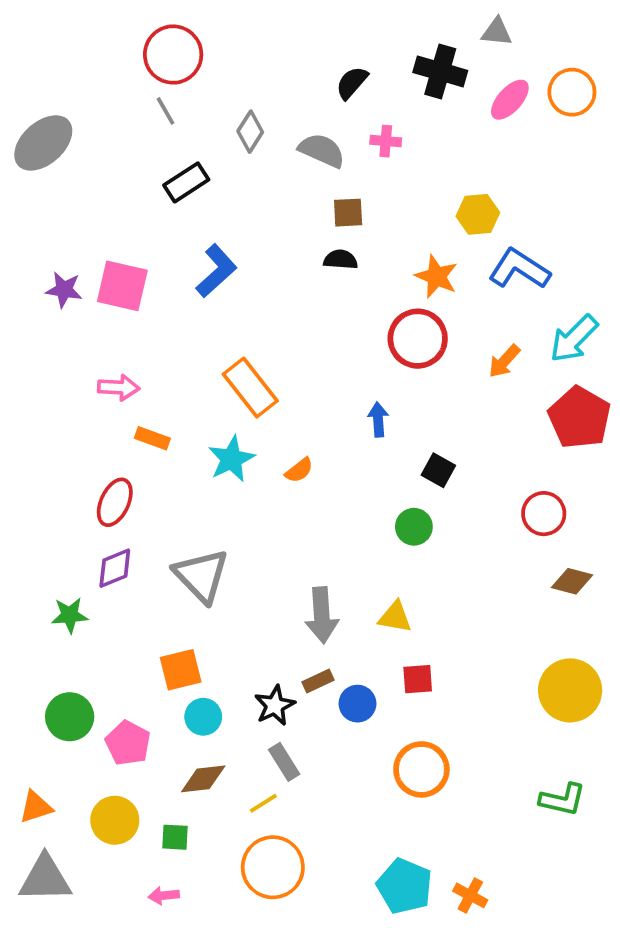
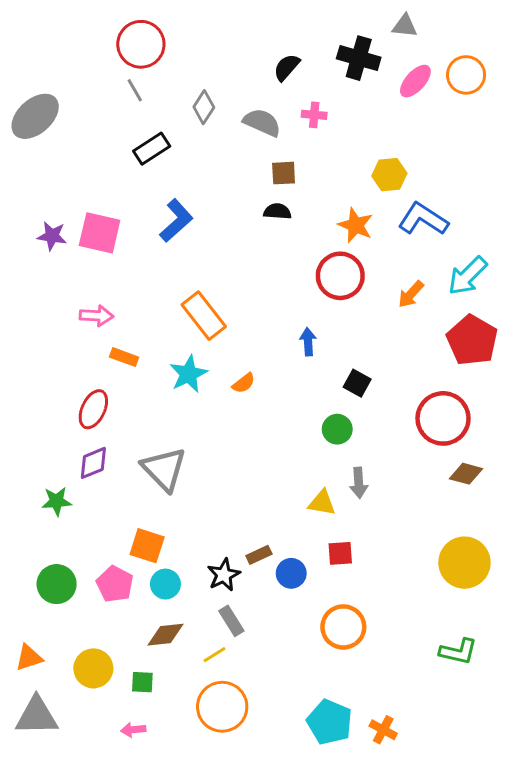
red circle: (544, 514) -> (443, 418), size x1.5
gray arrow: (322, 615) -> (359, 483), moved, size x0.7
orange square: (181, 670) -> (147, 546), turned 32
pink pentagon: (128, 743) -> (115, 584), moved

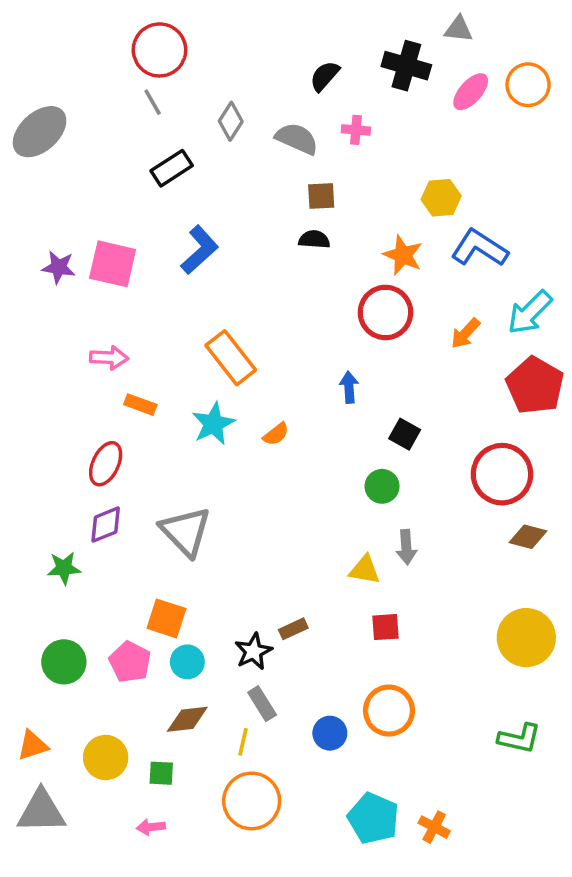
blue circle: (291, 573) -> (330, 733), moved
yellow line: (215, 655) -> (243, 742), turned -45

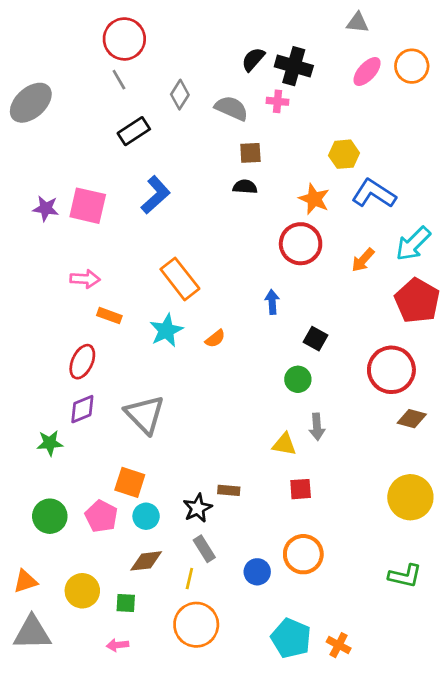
black cross: (406, 66) -> (294, 66), moved
brown rectangle: (293, 629) -> (229, 490), turned 30

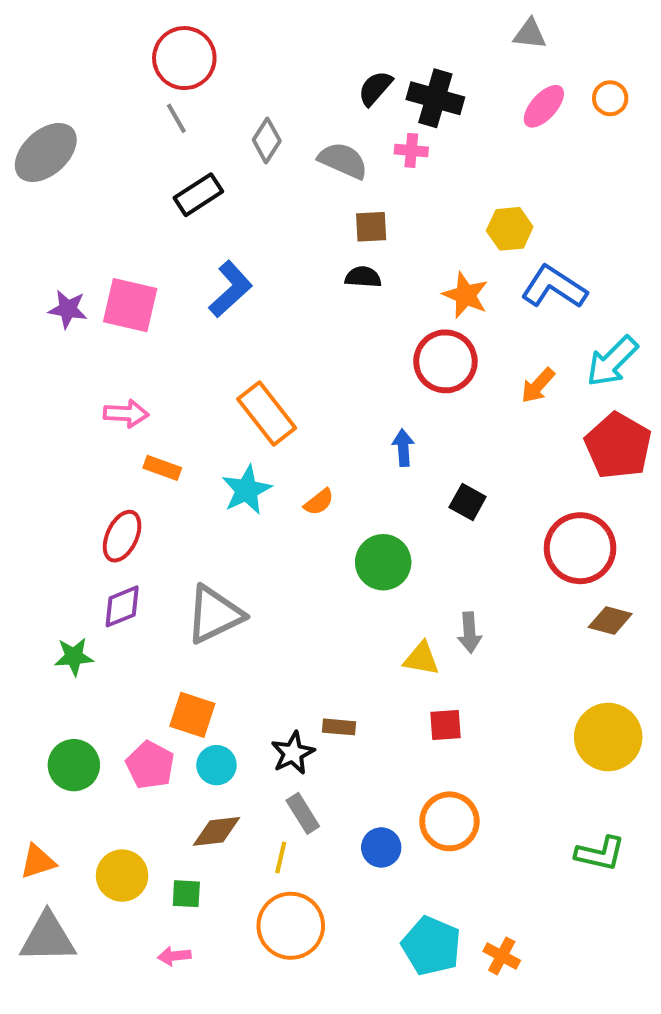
orange circle: (412, 66) -> (610, 98), size x0.7
green circle: (298, 379) -> (383, 562), moved, size x1.4
gray triangle: (145, 415) -> (214, 614), turned 48

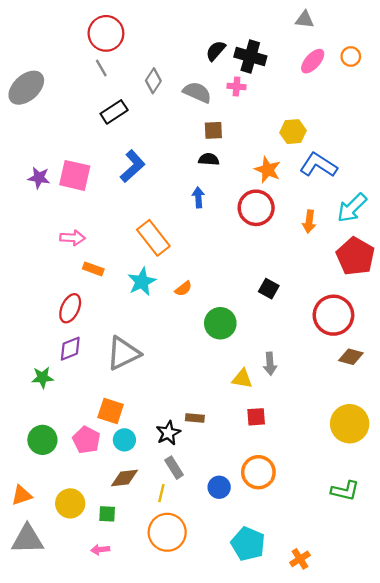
orange arrow: (538, 385) -> (309, 222), turned -35
blue arrow: (403, 448) -> (198, 197), moved
orange cross: (502, 956) -> (300, 559), moved, turned 30

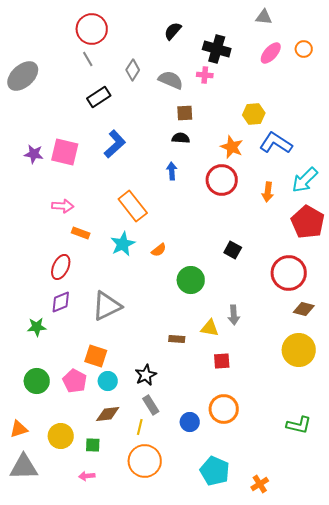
black semicircle: (216, 51) -> (173, 31), moved
brown rectangle: (195, 418) -> (177, 339), moved
yellow circle: (350, 424) -> (299, 350), moved

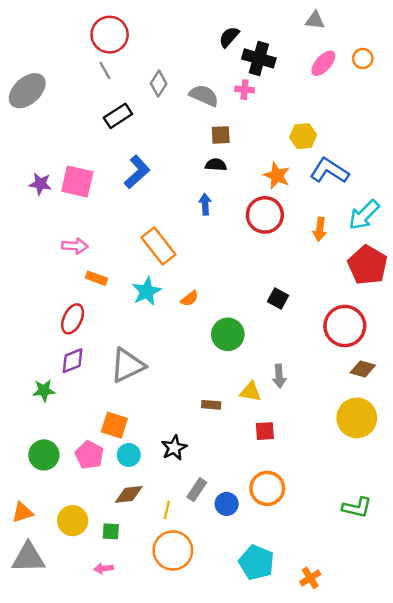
black semicircle: (173, 31) -> (229, 37), moved
gray rectangle: (151, 405) -> (197, 490), moved, turned 66

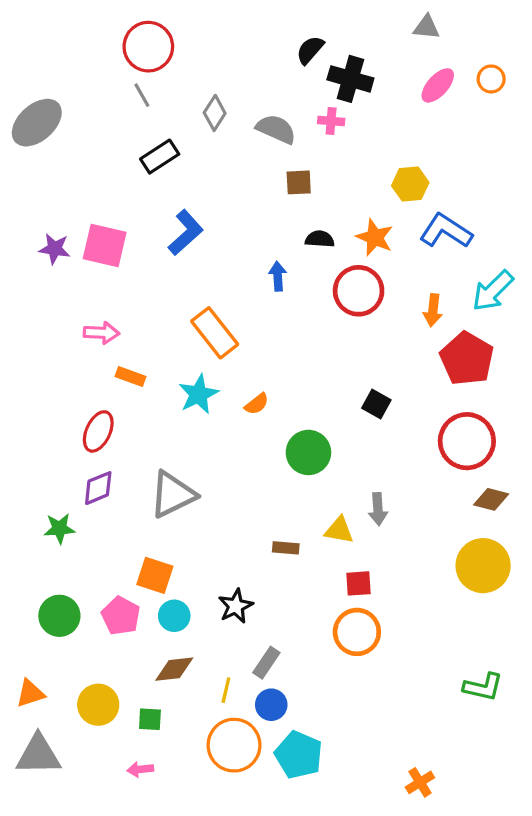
black semicircle: (216, 165) -> (320, 239), moved
red pentagon: (368, 265) -> (467, 359), moved
orange circle: (267, 488) -> (357, 632), moved
blue circle: (227, 504) -> (271, 705), moved
cyan pentagon: (256, 562) -> (299, 755), moved

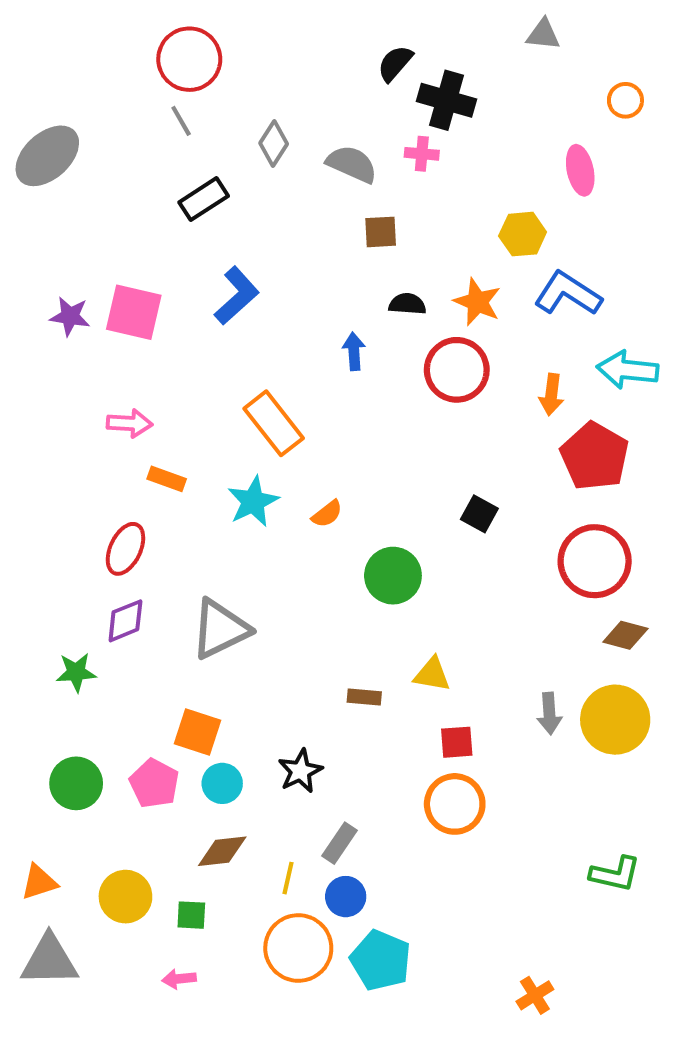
pink ellipse: (438, 85) -> (580, 170), moved, turned -54
cyan arrow: (493, 291) -> (628, 370), turned 51
gray arrow: (378, 509) -> (549, 713), moved

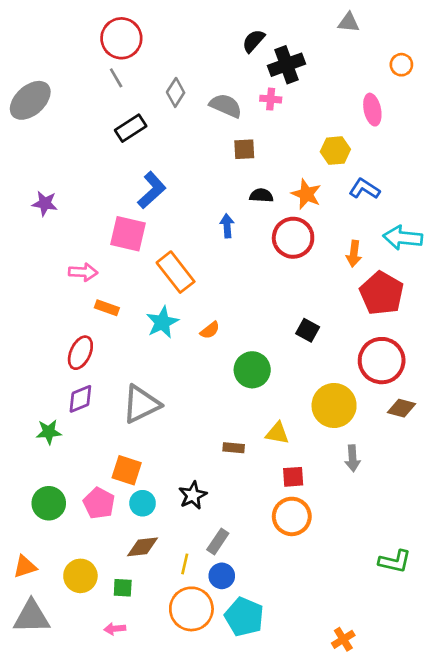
black cross: (446, 100) -> (286, 65), turned -36
blue L-shape: (568, 294) -> (364, 189), size x0.7
pink square: (134, 312) -> (128, 234), moved
yellow circle: (615, 720) -> (334, 405), moved

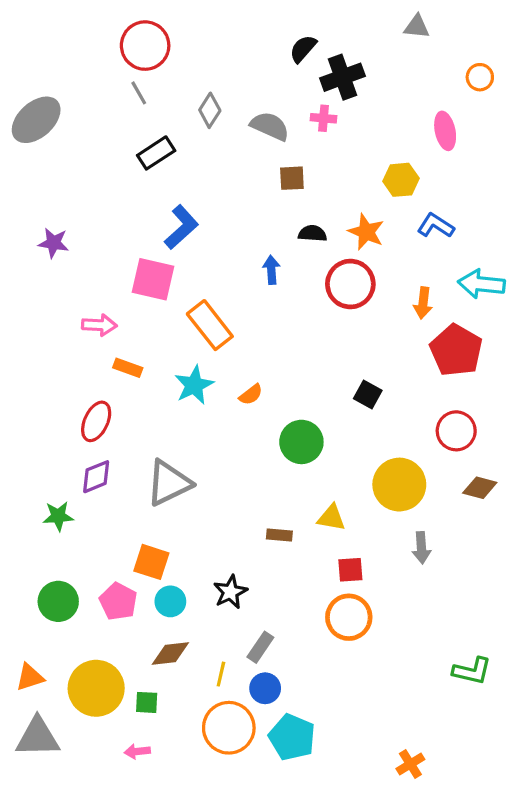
red circle: (382, 361) -> (456, 431), size x0.7
yellow circle: (80, 576) -> (96, 688), size x1.4

